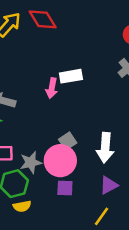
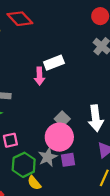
gray star: (31, 163) -> (48, 157), moved
yellow semicircle: (22, 206) -> (34, 183), turned 72

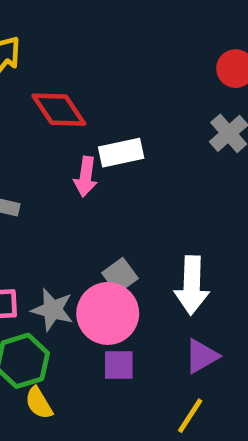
red diamond: (20, 19) -> (59, 110), moved
gray star: (48, 157) -> (52, 310), moved, turned 30

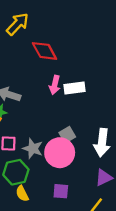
white rectangle: (121, 153) -> (75, 88), moved
purple square: (119, 365) -> (61, 191), moved

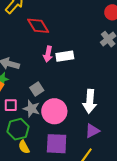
gray square: (67, 135) -> (37, 89), moved
purple square: (61, 191) -> (57, 144), size x1.6

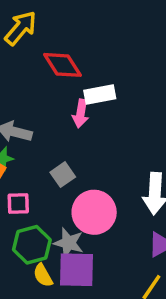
white rectangle: (65, 56) -> (100, 94), moved
gray star: (32, 109) -> (69, 243), moved
purple square: (57, 144) -> (77, 270), moved

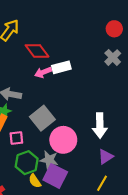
pink arrow: (81, 114) -> (43, 72), moved, turned 63
gray square: (63, 175) -> (42, 118), size x1.6
purple square: (77, 270) -> (55, 176), turned 30

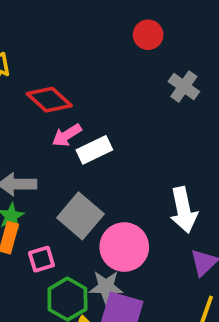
red circle: (114, 29) -> (148, 35), moved
white rectangle: (61, 67) -> (94, 150), moved

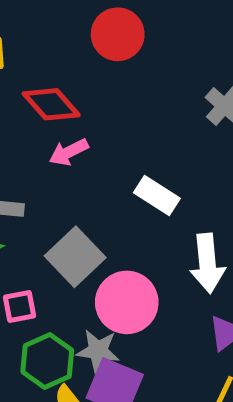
red circle: (148, 35) -> (118, 34), moved, size x1.4
white rectangle: (94, 150) -> (157, 196), moved, turned 52

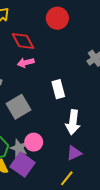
white rectangle: (157, 196) -> (58, 89), turned 30
pink circle: (127, 302) -> (34, 142), moved, size x0.7

